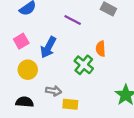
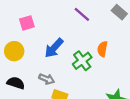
blue arrow: (48, 47) -> (54, 48), moved
yellow circle: (28, 70) -> (14, 51), moved

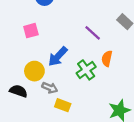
purple line: (82, 14) -> (93, 33), moved
yellow circle: (14, 51) -> (34, 71), moved

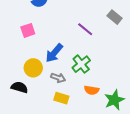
orange semicircle: (107, 59) -> (92, 90), moved, turned -88
gray arrow: (50, 88) -> (58, 78), moved

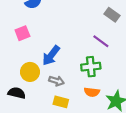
purple line: (85, 29) -> (101, 41), moved
green cross: (81, 64) -> (91, 67), moved, turned 36

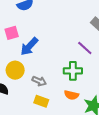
blue arrow: (51, 55) -> (29, 46), moved

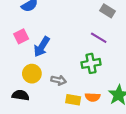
orange semicircle: (71, 95) -> (93, 97), moved
yellow rectangle: (41, 101) -> (73, 100), moved

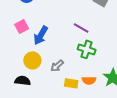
purple line: (99, 38) -> (81, 28), moved
green cross: (91, 63) -> (87, 49), turned 30
gray arrow: (59, 80) -> (57, 66), turned 128

